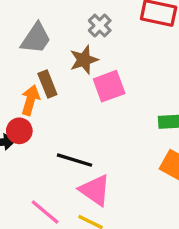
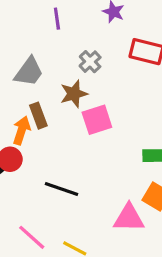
pink triangle: (95, 190) -> (129, 218), moved, turned -36

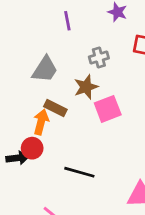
gray cross: (90, 62) -> (99, 58), turned 30
brown rectangle: (38, 116) -> (55, 108), turned -40

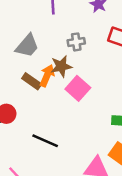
pink square: (108, 109) -> (78, 88), turned -35
orange arrow: (41, 122) -> (47, 76), moved

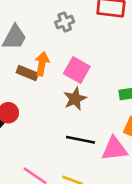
brown star: (61, 66) -> (75, 99), moved
black line: (45, 141) -> (81, 140), moved

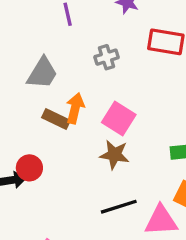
brown star: (75, 99) -> (114, 155), turned 30
black line: (81, 140) -> (119, 207), turned -32

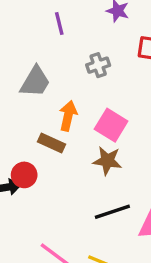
brown rectangle: (56, 119) -> (52, 143), moved

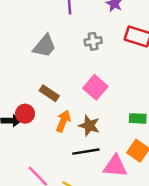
orange arrow: (68, 116) -> (63, 121), moved
brown star: (107, 161) -> (89, 126), moved

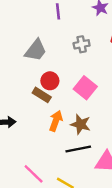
red circle: (25, 114) -> (50, 81), moved

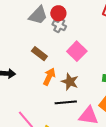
gray cross: (82, 44) -> (59, 25), moved, turned 32
red circle: (50, 81) -> (58, 13), moved

